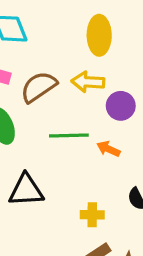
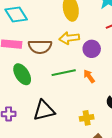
brown semicircle: (39, 87) -> (40, 47), turned -135
orange arrow: (108, 149) -> (89, 76), turned 40

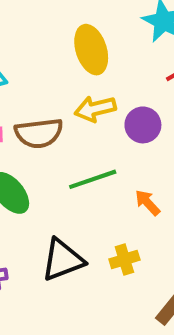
orange arrow: (89, 76) -> (147, 203), moved
yellow cross: (87, 118) -> (124, 260), moved

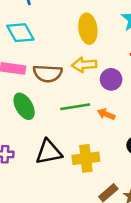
orange arrow: (147, 203) -> (106, 114), moved, turned -35
yellow cross: (124, 260) -> (86, 158), size x1.5

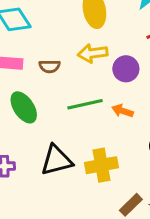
brown semicircle: (48, 73) -> (50, 66), size x0.6

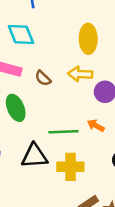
brown semicircle: (50, 66) -> (43, 78), turned 35
green line: (85, 104) -> (63, 132), moved

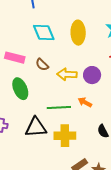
cyan diamond: (21, 34) -> (44, 33), moved
yellow arrow: (80, 74) -> (67, 74), moved

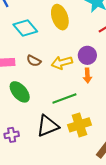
orange arrow: (85, 102) -> (87, 76), moved, turned -104

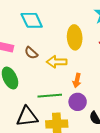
yellow ellipse: (60, 17) -> (75, 37), moved
purple circle: (87, 55) -> (78, 102), moved

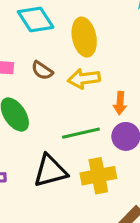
yellow ellipse: (75, 37) -> (84, 37), moved

